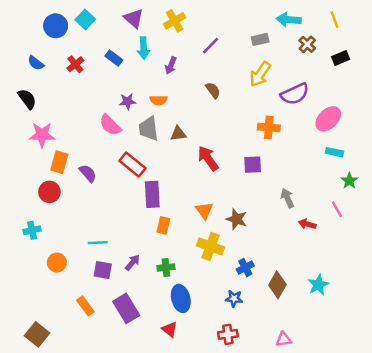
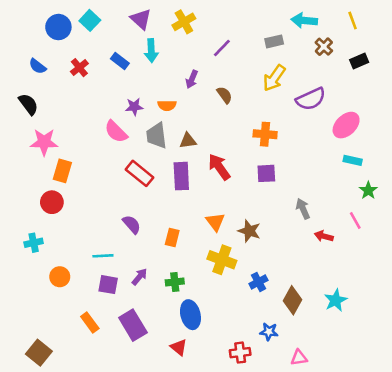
purple arrow: (171, 65) -> (192, 79), moved
orange cross: (269, 127) -> (265, 134), moved
purple semicircle: (88, 173) -> (132, 224), moved
purple rectangle: (152, 194) -> (181, 176), moved
blue star: (234, 298) -> (269, 332), moved

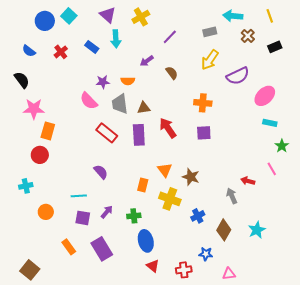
purple arrow: (192, 79) -> (147, 61), turned 32
gray arrow: (303, 209) -> (232, 196), moved
orange rectangle: (172, 238) -> (143, 185), moved
red triangle: (179, 347) -> (153, 266), moved

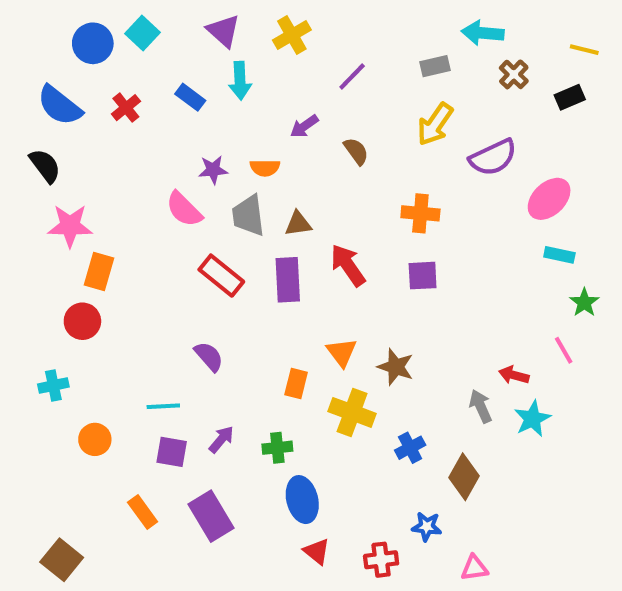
yellow line: (270, 16) -> (584, 50), moved, turned -56
blue semicircle: (29, 51) -> (60, 106), size x1.6
cyan star: (257, 230) -> (532, 419), moved

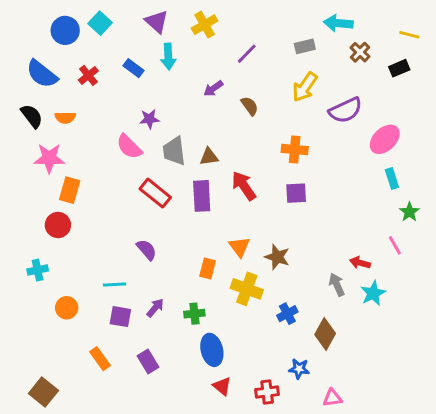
orange semicircle: (265, 168) -> (65, 118), moved
cyan rectangle: (559, 255) -> (392, 179), turned 60
purple rectangle: (211, 516) -> (148, 362), size x0.7

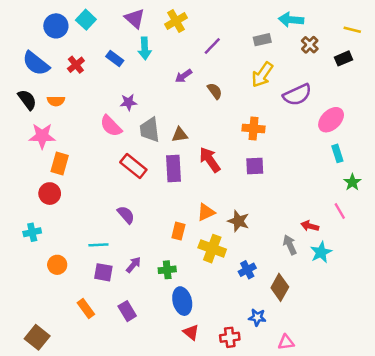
orange triangle: (239, 247) -> (206, 212), turned 42

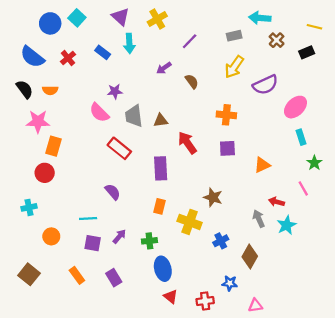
purple rectangle: (173, 168) -> (161, 168), moved
orange triangle: (206, 212) -> (262, 165), moved
brown square: (37, 337) -> (29, 274), moved

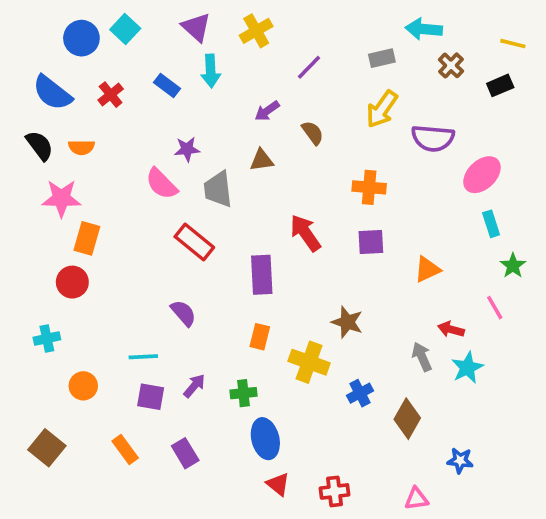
purple semicircle: (265, 85) -> (433, 138), turned 30
brown triangle: (161, 120) -> (262, 160), moved
blue star: (230, 283) -> (460, 460), moved

